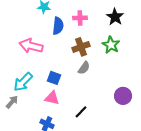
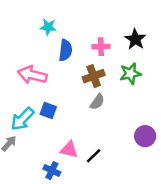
pink cross: (80, 18) -> (101, 47), moved
green star: (111, 45) -> (130, 74), turned 30
blue square: (54, 78) -> (48, 110), moved
pink triangle: (52, 98) -> (69, 150), moved

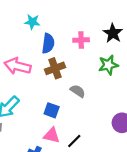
brown cross: (94, 76) -> (55, 68), moved
gray semicircle: (97, 102) -> (78, 91), turned -91
blue square: (48, 110) -> (52, 110), moved

